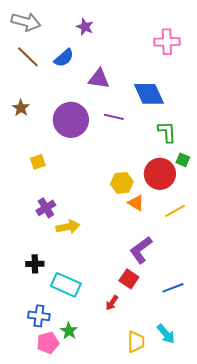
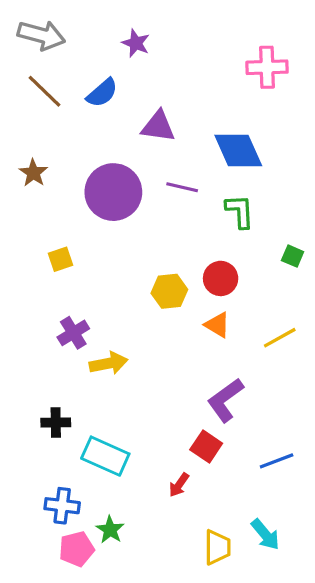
green L-shape: (167, 132) -> (240, 211), moved
red circle: (160, 174) -> (221, 278), moved, size x0.7
yellow hexagon: (122, 183) -> (169, 291), moved

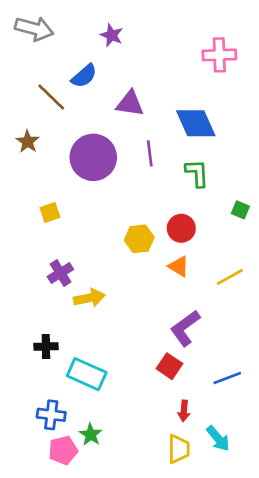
brown line: (45, 91) -> (51, 97), moved
purple line: (182, 187) -> (150, 153), turned 70
red arrow: (179, 485) -> (184, 411), moved, turned -30

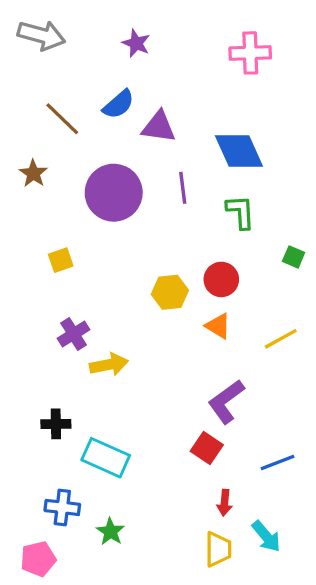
pink cross: (219, 55) -> (250, 53), moved
blue semicircle: (84, 76) -> (119, 104), moved
pink pentagon: (63, 450) -> (38, 559), moved

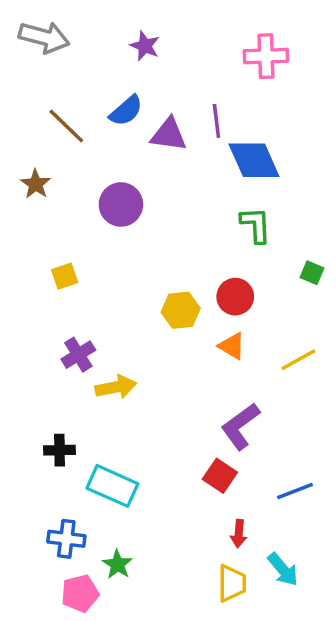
purple line: (183, 188) -> (216, 121), moved
purple circle: (114, 193) -> (121, 204), size x0.7
pink pentagon: (38, 559) -> (80, 593), moved

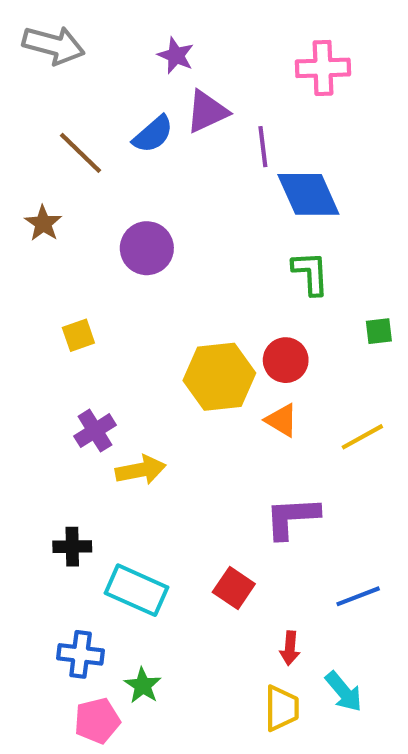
purple triangle: (169, 135) -> (207, 111), moved, turned -33
green square: (312, 273) -> (379, 331), turned -30
yellow hexagon: (181, 310) -> (219, 377), size x1.5
purple L-shape: (240, 426) -> (292, 518), turned 33
red square: (220, 476) -> (234, 588), moved

